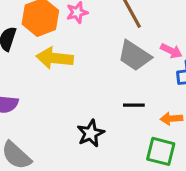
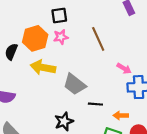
gray trapezoid: (135, 56) -> (75, 84), moved

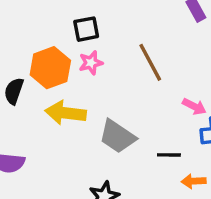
black line: (95, 104) -> (169, 155), moved

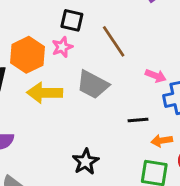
black square: (86, 29) -> (72, 20), moved, turned 30
gray trapezoid: (117, 136) -> (93, 85), moved

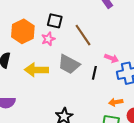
orange hexagon: (27, 55) -> (23, 31), moved
black line: (138, 120) -> (94, 73), moved, turned -72

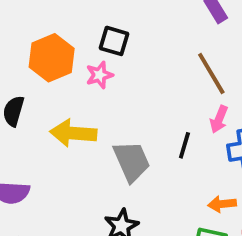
brown line: (83, 35) -> (211, 74), moved
pink arrow: (112, 58) -> (219, 119), turned 88
gray trapezoid: (69, 64) -> (132, 161), moved, turned -145

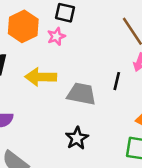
gray trapezoid: (132, 161) -> (81, 94), turned -52

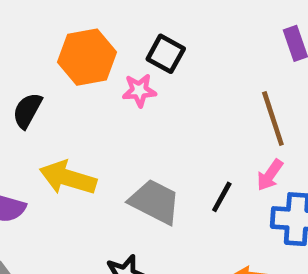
yellow arrow: (41, 77) -> (68, 178), moved

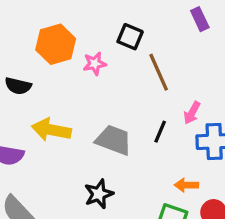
black square: (166, 54) -> (130, 37), moved
black semicircle: (27, 111) -> (18, 86), turned -100
brown line: (273, 119) -> (159, 72), moved

